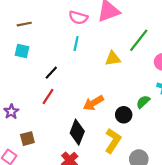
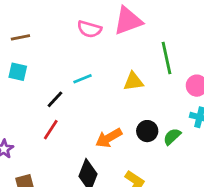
green line: (139, 40) -> (167, 58), turned -50
cyan line: (76, 43) -> (82, 79), moved, turned 56
black circle: (124, 115) -> (147, 131), moved

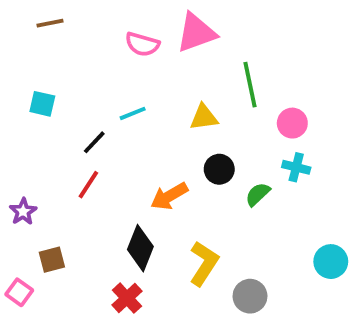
brown line: (20, 37) -> (50, 23), moved
black circle: (147, 131) -> (219, 169), moved

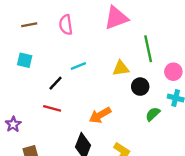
brown line: (50, 23) -> (29, 25), moved
pink semicircle: (142, 44) -> (66, 25), moved, turned 66
black circle: (219, 169) -> (140, 87), moved
red line: (88, 185) -> (52, 108), turned 72

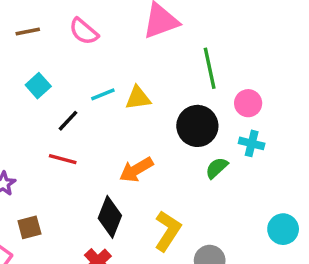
pink semicircle: (66, 25) -> (84, 31), turned -42
cyan square: (25, 60) -> (38, 86), moved, turned 35
yellow triangle: (121, 68) -> (138, 98), moved
black circle: (140, 87) -> (197, 126), size x1.5

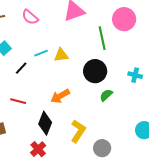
pink circle: (248, 103) -> (124, 19), moved, size x1.5
cyan cross: (252, 143) -> (135, 75), moved
red line: (63, 159) -> (18, 101), moved

